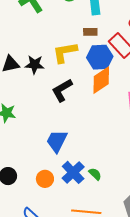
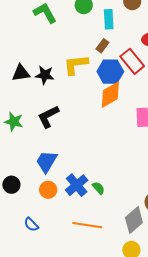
brown rectangle: (90, 32) -> (102, 46), turned -56
black L-shape: (62, 90) -> (48, 117), moved
blue trapezoid: (57, 141) -> (47, 162), moved

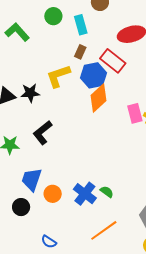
blue trapezoid: (47, 162) -> (32, 179), moved
orange circle: (48, 190) -> (53, 194), moved
orange line: (87, 225) -> (104, 230), turned -32

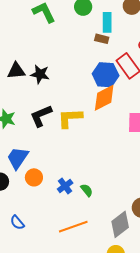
brown rectangle: (80, 52) -> (102, 39), moved, turned 64
yellow L-shape: (58, 76) -> (70, 118), moved
blue cross: (85, 194) -> (65, 186), size x0.7

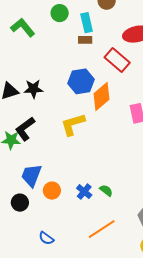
blue hexagon: (106, 75) -> (81, 81), moved
black L-shape: (41, 116) -> (25, 129), moved

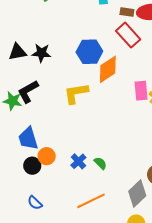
brown rectangle: (85, 40) -> (127, 12), moved
blue trapezoid: (31, 175) -> (28, 138), turned -45
black circle: (20, 203) -> (32, 166), moved

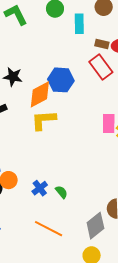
orange diamond: (108, 69) -> (40, 94), moved
orange line: (91, 201) -> (49, 229), turned 48

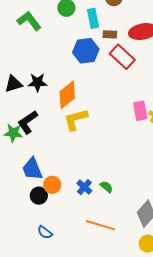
brown rectangle: (102, 44) -> (110, 34), moved
blue hexagon: (61, 80) -> (86, 51), moved

